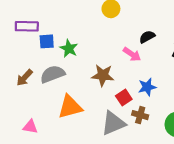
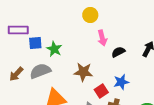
black semicircle: (147, 37) -> (118, 52), moved
pink arrow: (132, 54) -> (102, 38), moved, turned 42

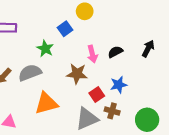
pink arrow: (102, 38) -> (92, 54), moved
blue square: (35, 43) -> (65, 29), moved, turned -32

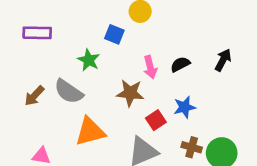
blue square: (65, 29) -> (114, 34), turned -32
gray semicircle: (30, 73) -> (69, 91), turned -125
brown cross: (112, 111) -> (192, 147), moved

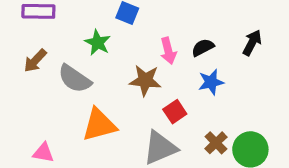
brown arrow: (34, 96) -> (35, 61), moved
blue star: (184, 107) -> (211, 82), moved
brown cross: (192, 147) -> (216, 143), turned 30

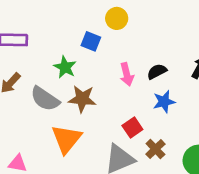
brown star: (145, 80) -> (82, 99), moved
orange triangle: (99, 125) -> (66, 139), turned -36
brown cross: (216, 143) -> (155, 149), moved

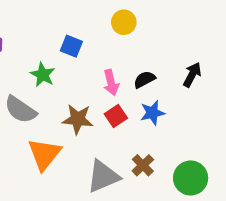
yellow circle: (117, 18) -> (124, 22), moved
brown star: (82, 99) -> (78, 119), moved
red square: (132, 128) -> (116, 116), moved

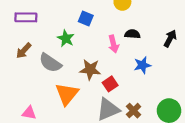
black semicircle: (144, 79) -> (132, 34), moved, turned 32
red square: (116, 116) -> (110, 84), moved
brown cross: (143, 165) -> (133, 111), moved

